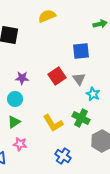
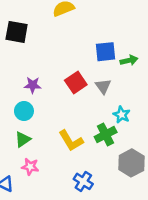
green arrow: (100, 24) -> (129, 60), moved
cyan star: (93, 94) -> (122, 115), moved
green cross: (81, 118) -> (106, 134), turned 36

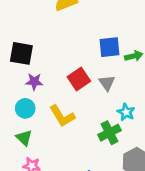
black square: (17, 32) -> (21, 53), moved
green triangle: (23, 139) -> (24, 138), turned -42
yellow L-shape: (71, 141) -> (62, 116), moved

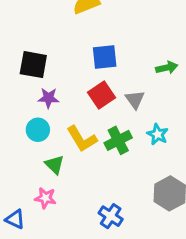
blue square: (109, 47) -> (105, 57), moved
green cross: (109, 133) -> (118, 140), moved
green triangle: (24, 138) -> (55, 165), moved

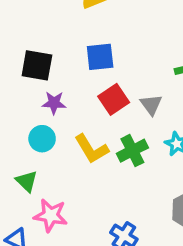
blue square: (105, 57) -> (100, 57), moved
green triangle: (55, 165) -> (27, 181), moved
pink star: (45, 198) -> (51, 215), size x1.4

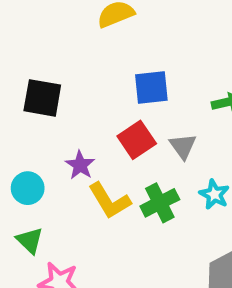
blue square: (100, 57) -> (151, 87), moved
purple star: (54, 103) -> (80, 165), moved, turned 30
cyan circle: (42, 139) -> (28, 188), moved

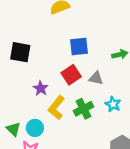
gray triangle: (183, 146) -> (96, 78), turned -42
cyan circle: (28, 188) -> (35, 128), moved
yellow L-shape: (109, 201) -> (56, 108), turned 70

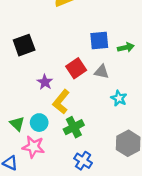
blue square: (79, 47) -> (99, 40), moved
black square: (20, 52) -> (24, 45), turned -30
green cross: (84, 109) -> (74, 127), moved

